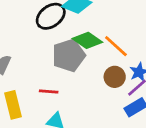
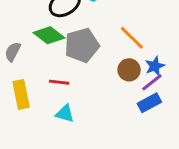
green diamond: (87, 40) -> (49, 35), moved

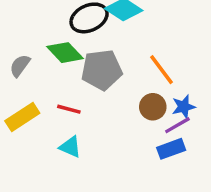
yellow rectangle: (21, 94) -> (22, 117), turned 60

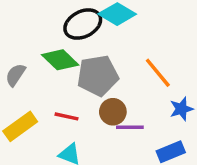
brown circle: (153, 107) -> (113, 112), moved
purple line: (177, 125) -> (130, 127), moved, turned 32

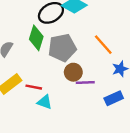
green diamond: (60, 60) -> (36, 38), turned 65
red line: (67, 116) -> (34, 87), moved

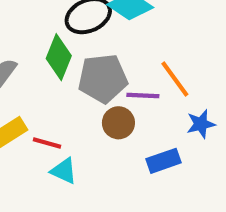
purple line: (85, 82) -> (143, 96), moved
blue rectangle: (114, 98) -> (163, 161), moved

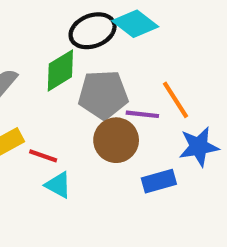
green diamond: (59, 57) -> (60, 70), turned 33
brown circle: (118, 123) -> (116, 140), size x1.4
blue star: (201, 124) -> (199, 147), size x1.4

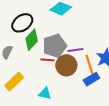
black ellipse: (93, 31) -> (22, 23), moved
orange line: (176, 100) -> (89, 64), moved, turned 30
red line: (43, 156) -> (47, 60), moved

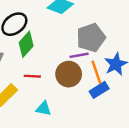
gray pentagon: (55, 46) -> (91, 38), moved
red line: (47, 60) -> (32, 76), moved

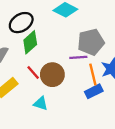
brown circle: (69, 74) -> (52, 75), moved
red line: (32, 76) -> (33, 72), turned 40

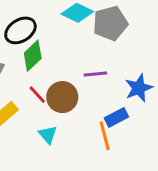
gray pentagon: (91, 42) -> (110, 23), moved
orange line: (93, 74) -> (105, 136), moved
cyan triangle: (41, 103) -> (48, 135), turned 32

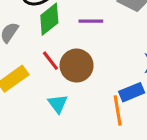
purple line: (95, 74) -> (91, 21), moved

